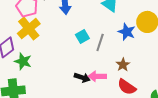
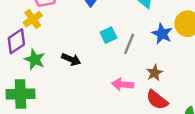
yellow cross: (29, 29) -> (33, 19), moved, size x0.7
black arrow: (82, 78) -> (71, 59), moved

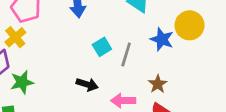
green star: (35, 59) -> (22, 82), turned -30
black arrow: (71, 59) -> (87, 84), moved

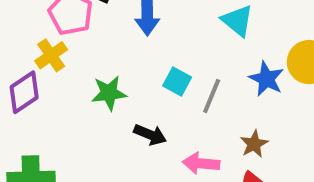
cyan square: (102, 47) -> (177, 82), turned -36
green star: (22, 82) -> (109, 93), moved

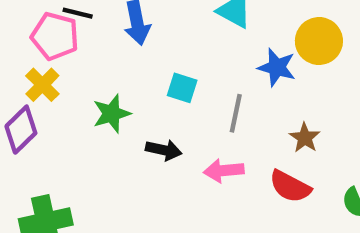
gray line: (212, 96) -> (236, 113), moved
brown star: (254, 144) -> (305, 138), moved

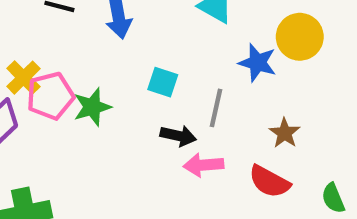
pink pentagon: (55, 36) -> (50, 96), moved, turned -30
black arrow: (164, 150) -> (178, 136), moved

